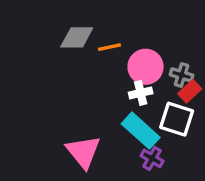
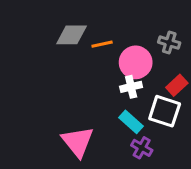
gray cross: (182, 75) -> (169, 43), moved
cyan rectangle: (141, 131) -> (131, 122), size x0.7

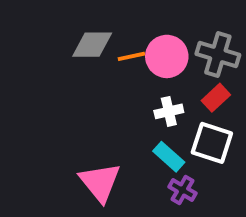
gray cross: (169, 43) -> (218, 54), size x1.5
pink circle: (136, 62) -> (167, 56), moved
red rectangle: (177, 85) -> (216, 98), moved

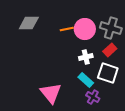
gray diamond: (92, 45) -> (29, 23), moved

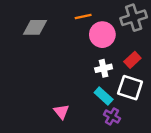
gray cross: (111, 28) -> (134, 18), moved, turned -35
orange line: (67, 29) -> (83, 17), moved
pink triangle: (51, 93) -> (61, 112), size x0.6

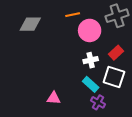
pink triangle: (61, 112) -> (54, 98), turned -48

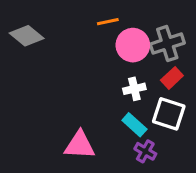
gray cross: (117, 16) -> (167, 44), moved
gray diamond: (30, 24) -> (27, 36), moved, turned 40
pink triangle: (54, 98) -> (80, 145), size x1.5

